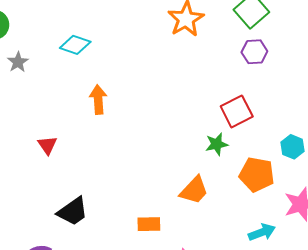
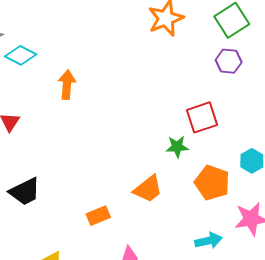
cyan diamond: (75, 45) -> (21, 55), moved
orange rectangle: (149, 224) -> (98, 216), turned -30

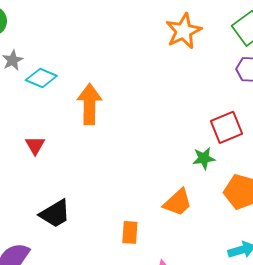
orange arrow: (67, 85) -> (89, 104), size x1.4
orange rectangle: (98, 216) -> (130, 232), turned -60

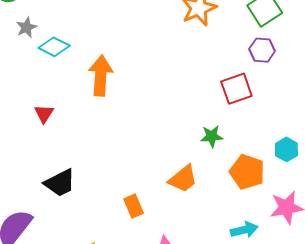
red square: (227, 127) -> (236, 89), moved
orange rectangle: (130, 232) -> (134, 206), turned -30

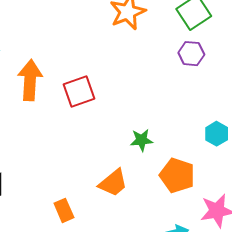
red square: (236, 89) -> (79, 92), moved
cyan hexagon: (286, 149) -> (217, 134), moved

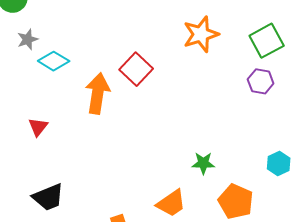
red square: (79, 92) -> (136, 69), moved, turned -32

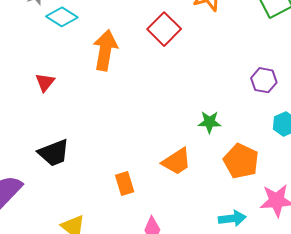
red square: (136, 69) -> (164, 29), moved
purple hexagon: (261, 81) -> (264, 80), moved

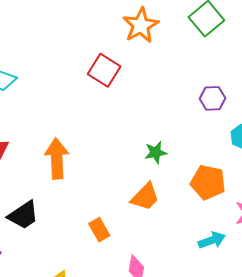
orange arrow: (105, 50) -> (57, 158), moved
green star: (209, 122) -> (156, 152), moved

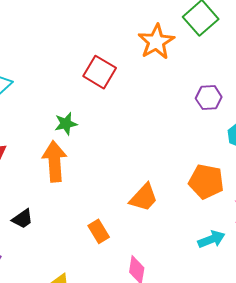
orange star: (141, 25) -> (156, 42), moved
green star: (156, 152) -> (66, 124), moved
black trapezoid: (23, 215) -> (22, 219), size x0.7

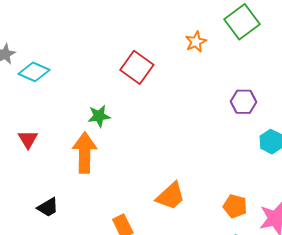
orange star: (156, 42) -> (196, 42), size x0.6
orange pentagon: (206, 182) -> (235, 206), moved, size x0.7

